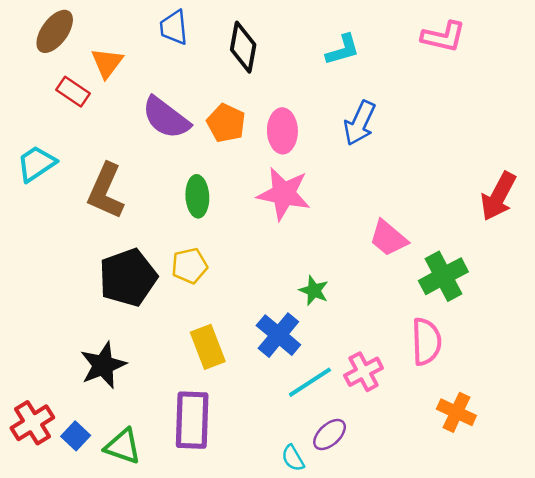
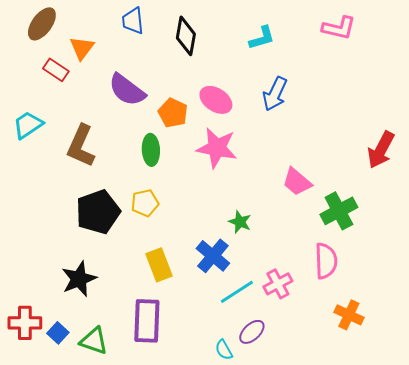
orange pentagon: (226, 123) -> (173, 113), moved
pink ellipse: (282, 131) -> (216, 100), turned -56
red cross: (32, 423) -> (25, 323), turned 32

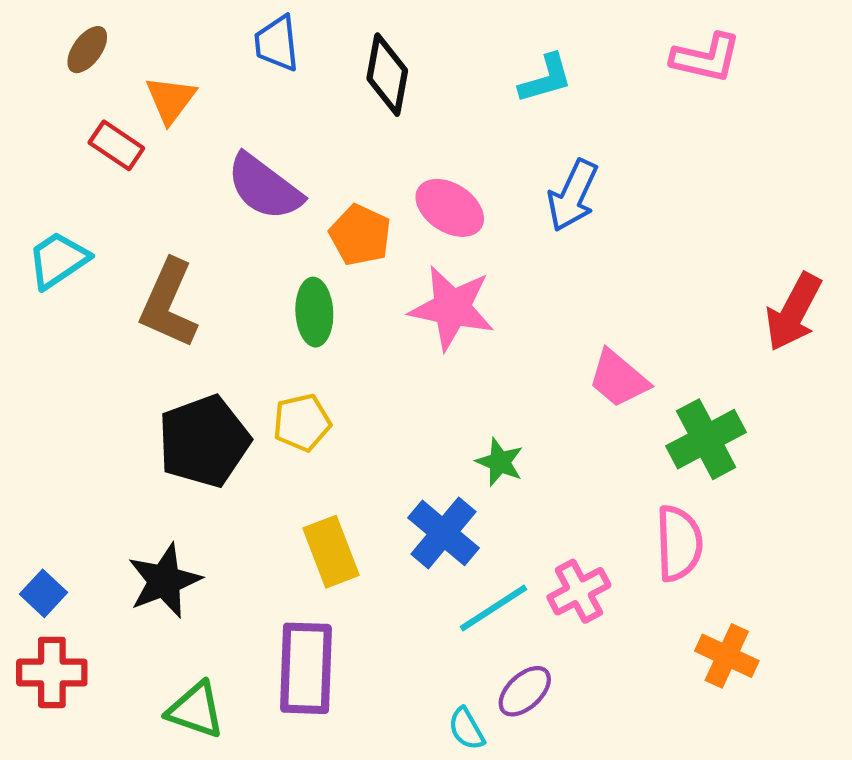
brown ellipse: (42, 24) -> (87, 50), size x0.7
blue square: (58, 333) -> (43, 593), moved

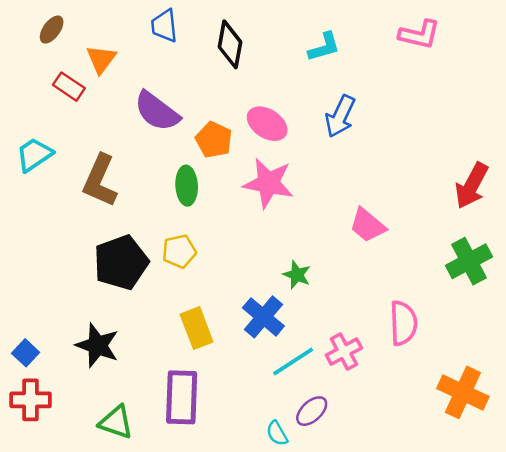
green cross: (706, 439) -> (469, 261), moved
black star: (164, 581) -> (97, 345), turned -30
orange cross: (727, 656) -> (463, 392), moved, size x1.4

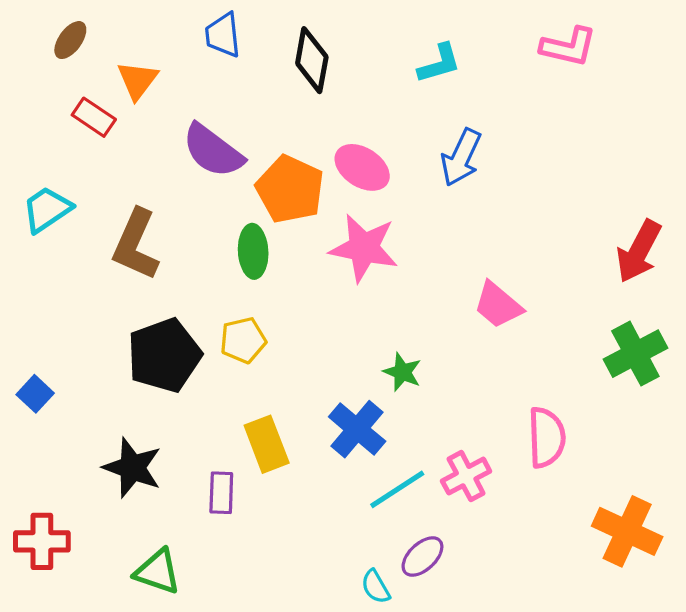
orange pentagon: (214, 140) -> (290, 189), size x1.4
blue square: (26, 353) -> (35, 394), moved
purple rectangle: (182, 397) -> (221, 493), moved, size x0.6

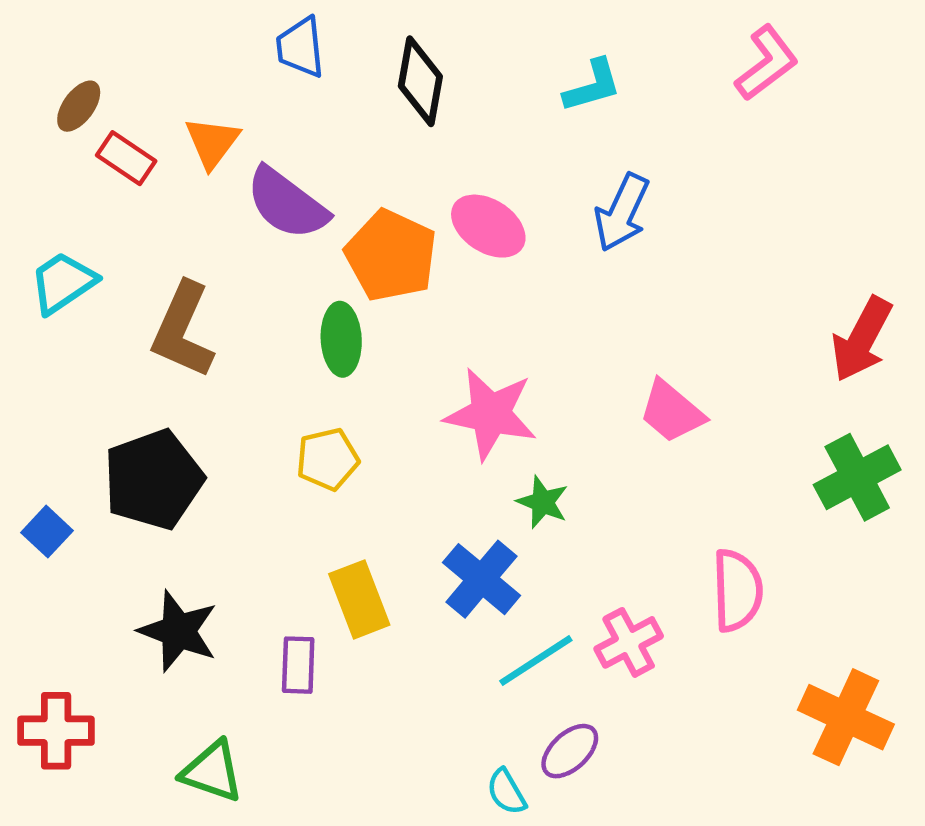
brown ellipse: (70, 40) -> (79, 106), moved
pink L-shape: (568, 47) -> (767, 63), turned -50
orange triangle: (137, 80) -> (212, 142), moved
pink star: (364, 248) -> (491, 414), moved
black pentagon: (164, 355) -> (153, 480), moved

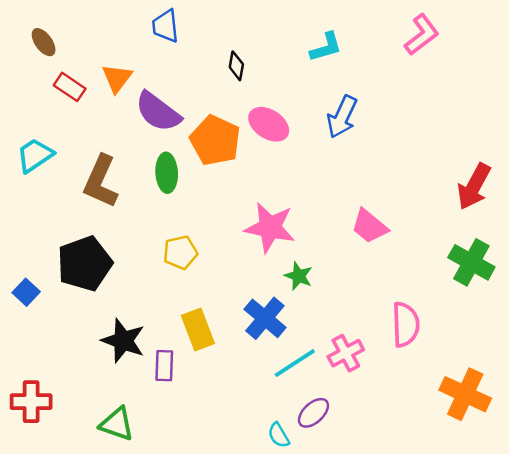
black diamond: (420, 81) -> (236, 66), moved, size x0.6
brown ellipse: (79, 106) -> (44, 42), moved, turned -72
green ellipse: (341, 339) -> (167, 173), moved
green cross: (857, 477) -> (471, 262), turned -33
black star: (178, 631) -> (123, 341), moved

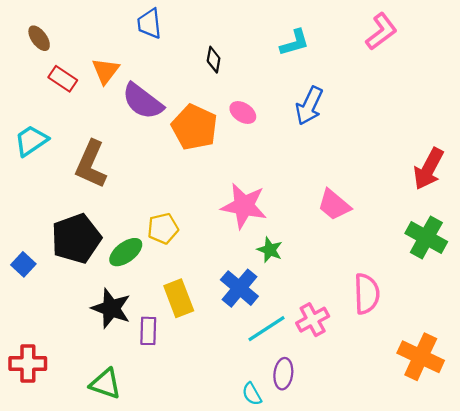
pink ellipse: (269, 124) -> (243, 113), size x0.7
green ellipse: (167, 173) -> (126, 252), moved, turned 56
purple ellipse: (313, 413) -> (283, 374), turned -40

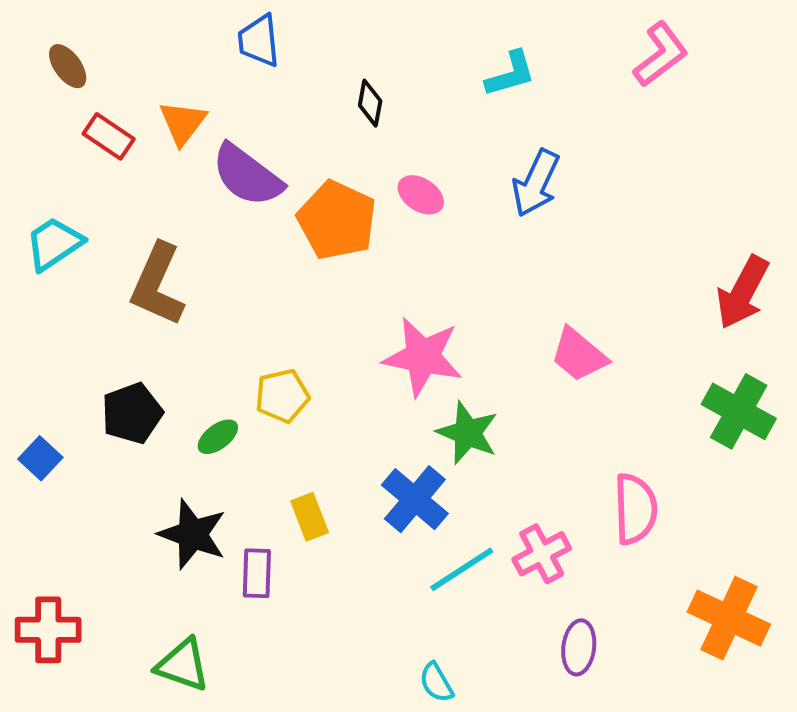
black pentagon: (76, 239) -> (132, 413), size x0.7
green star: (270, 250) -> (468, 433), size x1.4
green ellipse: (126, 252) -> (218, 437), size x0.7
yellow rectangle: (179, 298) -> (310, 517), size x0.7
purple ellipse: (283, 374) -> (579, 647), moved

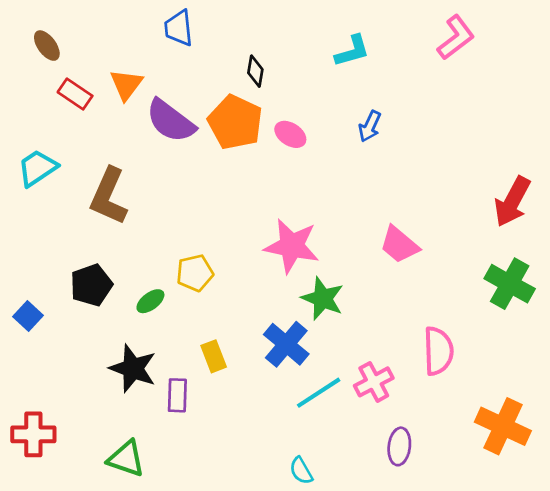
blue arrow: (536, 183) -> (370, 126), size x0.7
orange pentagon: (337, 220) -> (235, 122), moved

